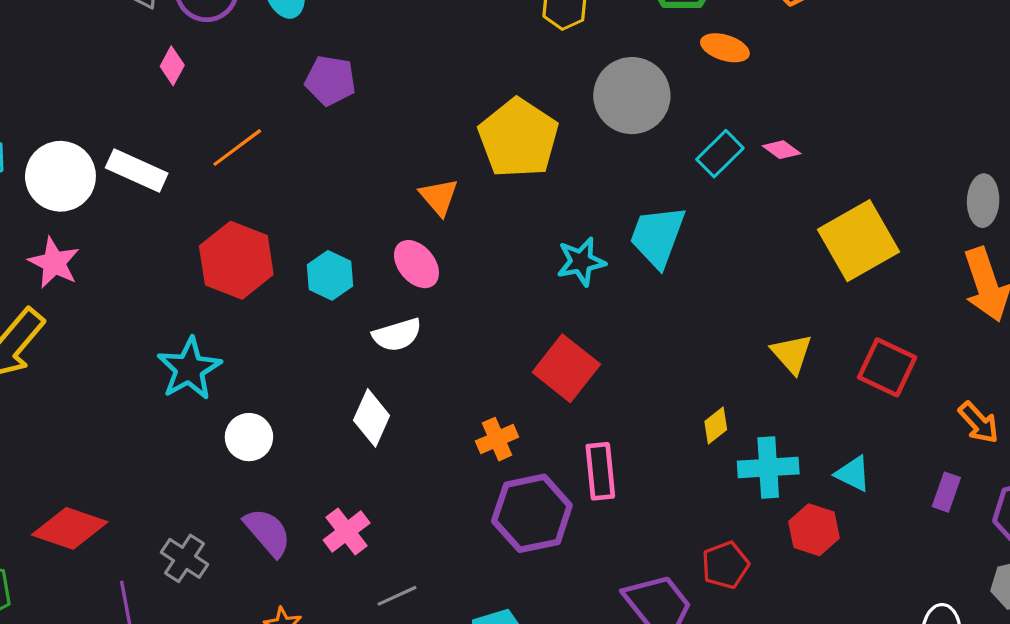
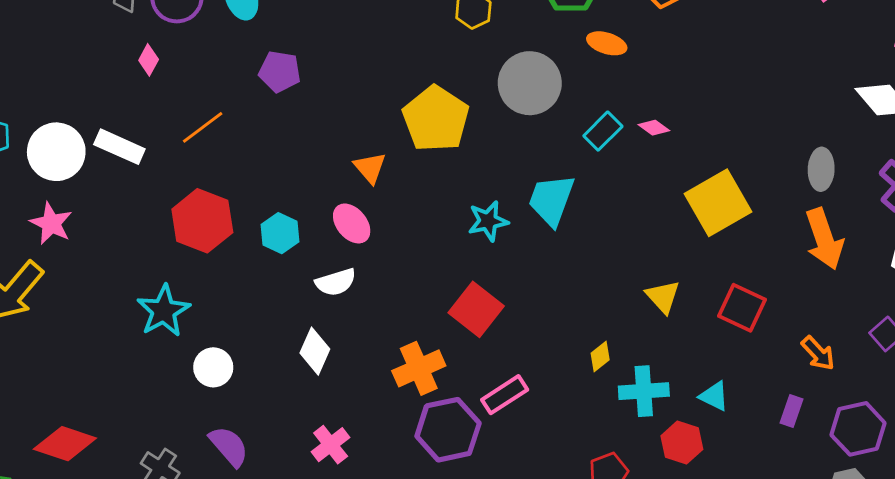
orange cross: (497, 439) -> (419, 368), size x1.5
pink rectangle: (600, 471) -> (505, 395), turned 63
pink cross: (347, 532) -> (331, 445), moved

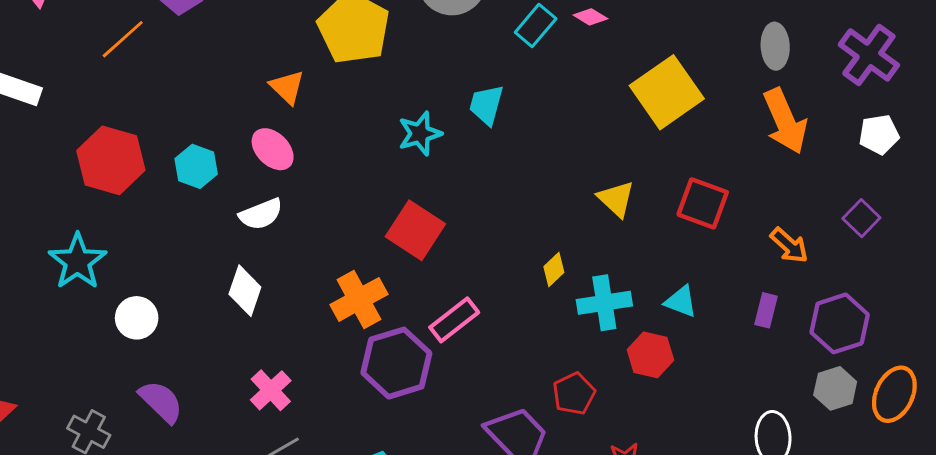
orange line: (203, 127) -> (123, 39), moved
cyan trapezoid: (551, 200) -> (486, 105), size x0.7

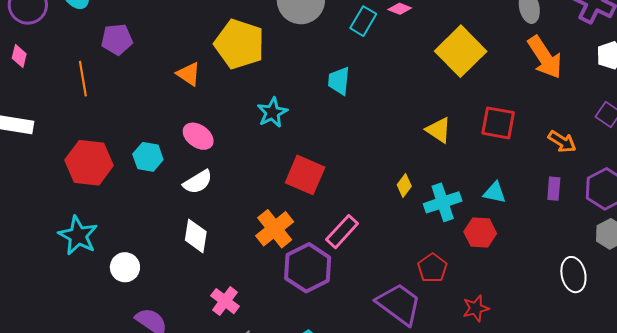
orange line: (123, 39) -> (83, 79), turned -48
orange triangle: (287, 87) -> (189, 74), moved
cyan star: (420, 134) -> (272, 113), moved

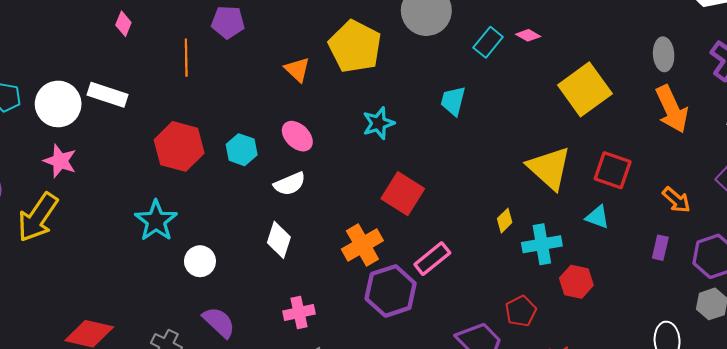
yellow triangle: (438, 130) -> (549, 168), size x1.6
cyan triangle: (495, 193) -> (597, 217), moved
pink cross: (225, 301) -> (299, 312), turned 32

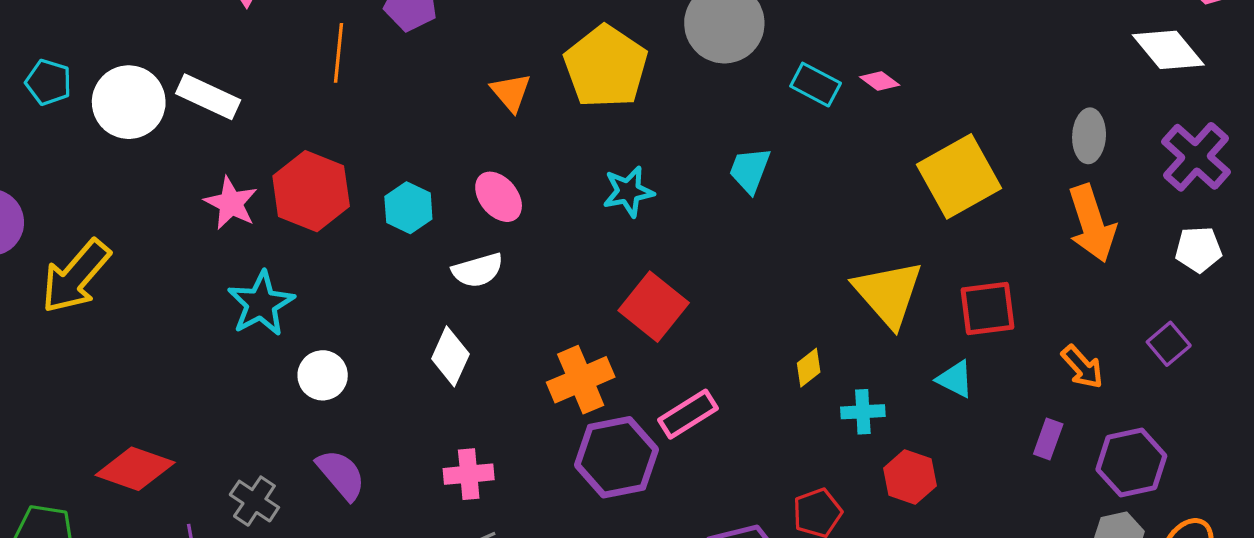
cyan rectangle: (488, 42) -> (816, 85), turned 72
pink star: (60, 161) -> (231, 203), moved
red square: (613, 170) -> (988, 309), turned -33
cyan cross: (542, 244) -> (863, 412), size x0.7

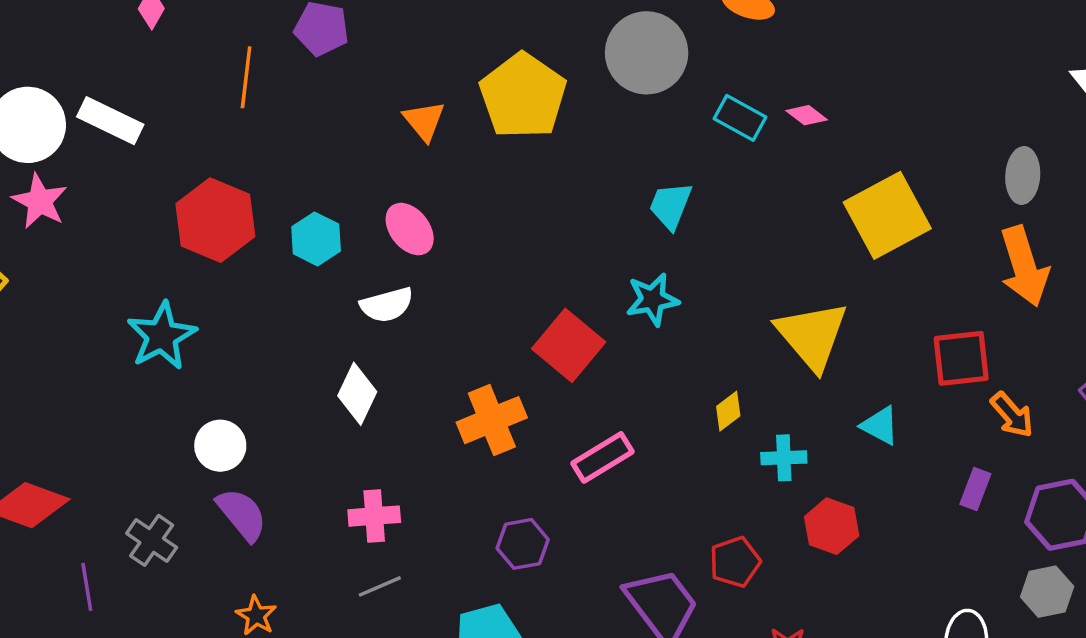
cyan star: (628, 191) -> (652, 299), moved
pink star: (231, 203) -> (40, 201), moved
red square: (988, 309) -> (961, 358), moved
white circle: (323, 375) -> (220, 446), moved
purple hexagon: (616, 457) -> (523, 544), moved, size x0.6

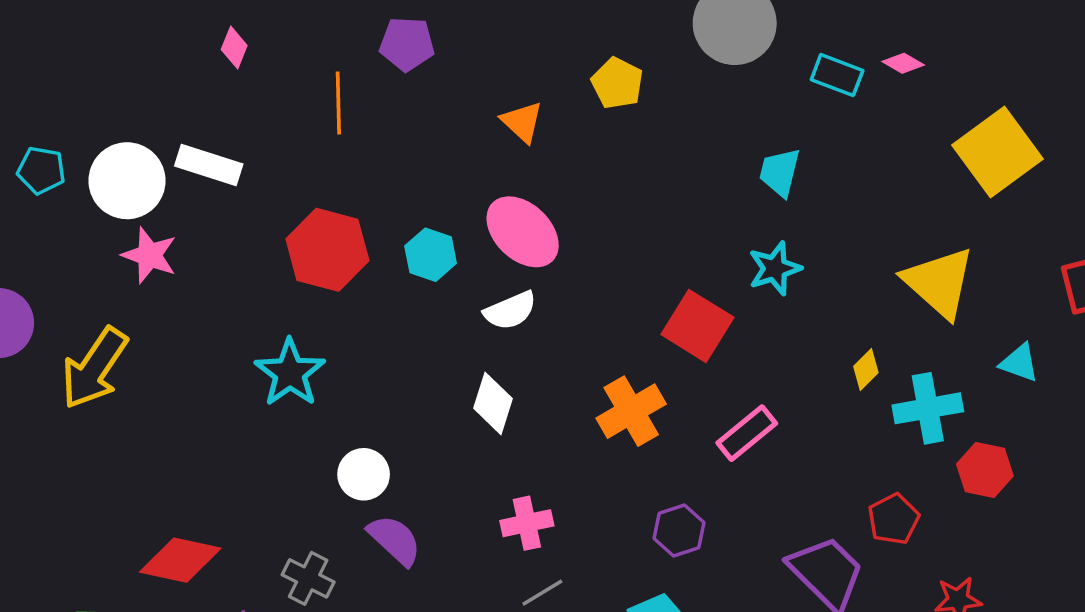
yellow pentagon: (523, 96) -> (617, 83), size x0.6
pink ellipse: (410, 229) -> (523, 232), size x1.4
cyan cross: (784, 458) -> (928, 408), size x1.5

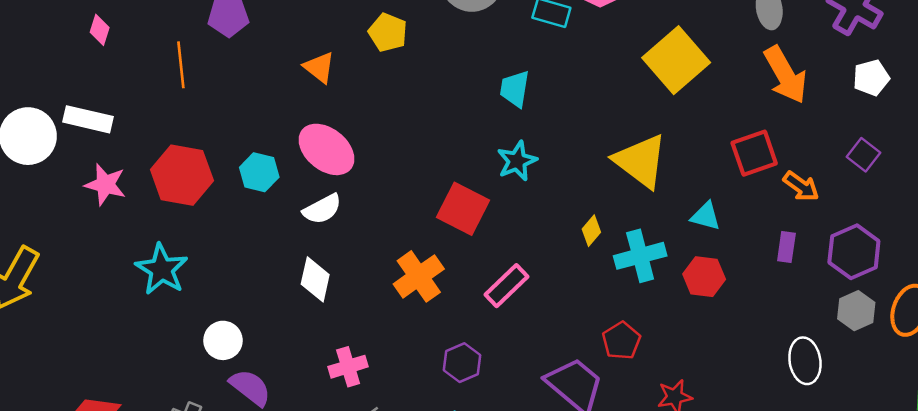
pink star: (150, 255) -> (105, 184), moved
red hexagon: (985, 470) -> (704, 277), moved

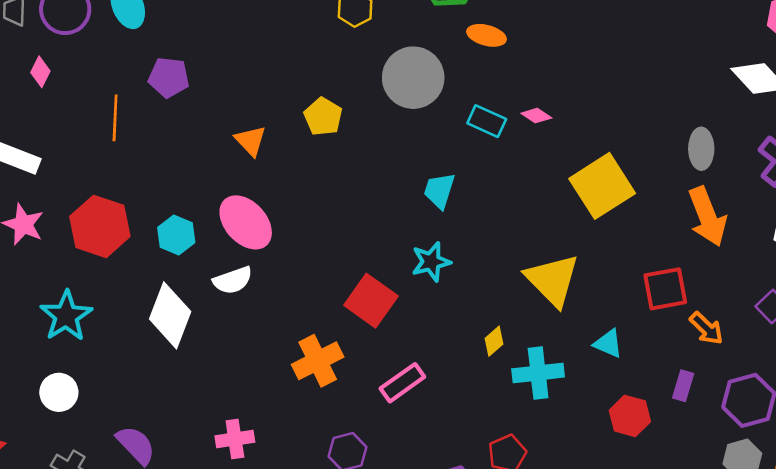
red hexagon: (704, 277) -> (630, 416), moved
white diamond: (315, 279) -> (170, 315), moved, size x1.4
white circle: (223, 340) -> (59, 392), moved

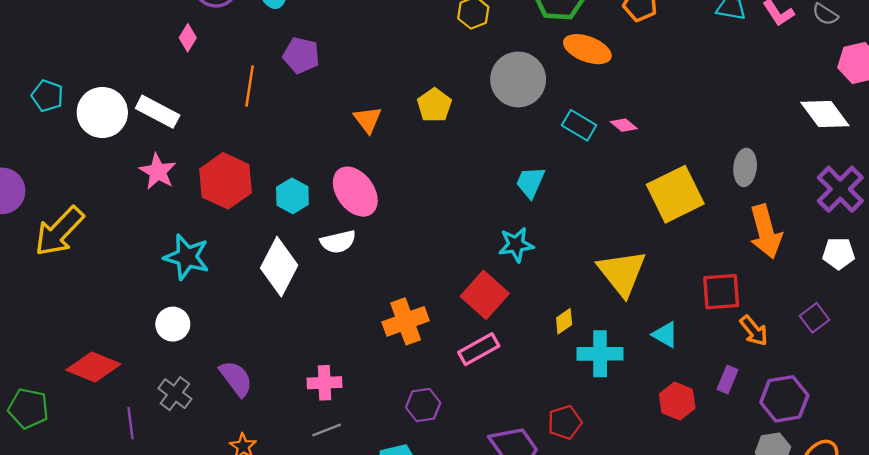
orange ellipse: (487, 35) -> (587, 49), size x1.4
gray ellipse: (701, 149) -> (745, 167), moved
red square: (371, 301) -> (485, 295), moved
cyan star: (66, 316) -> (187, 257), turned -30

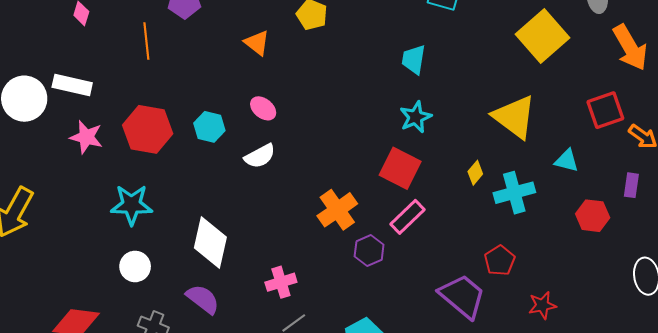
pink ellipse: (355, 192) -> (263, 108), size x0.6
white diamond: (279, 267) -> (210, 243), moved
purple hexagon: (423, 405) -> (369, 251), moved

